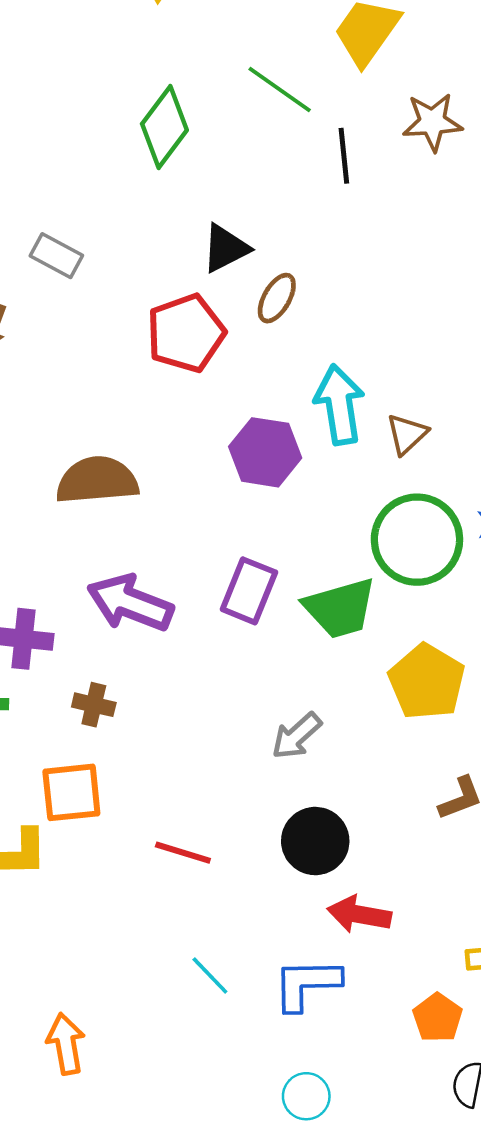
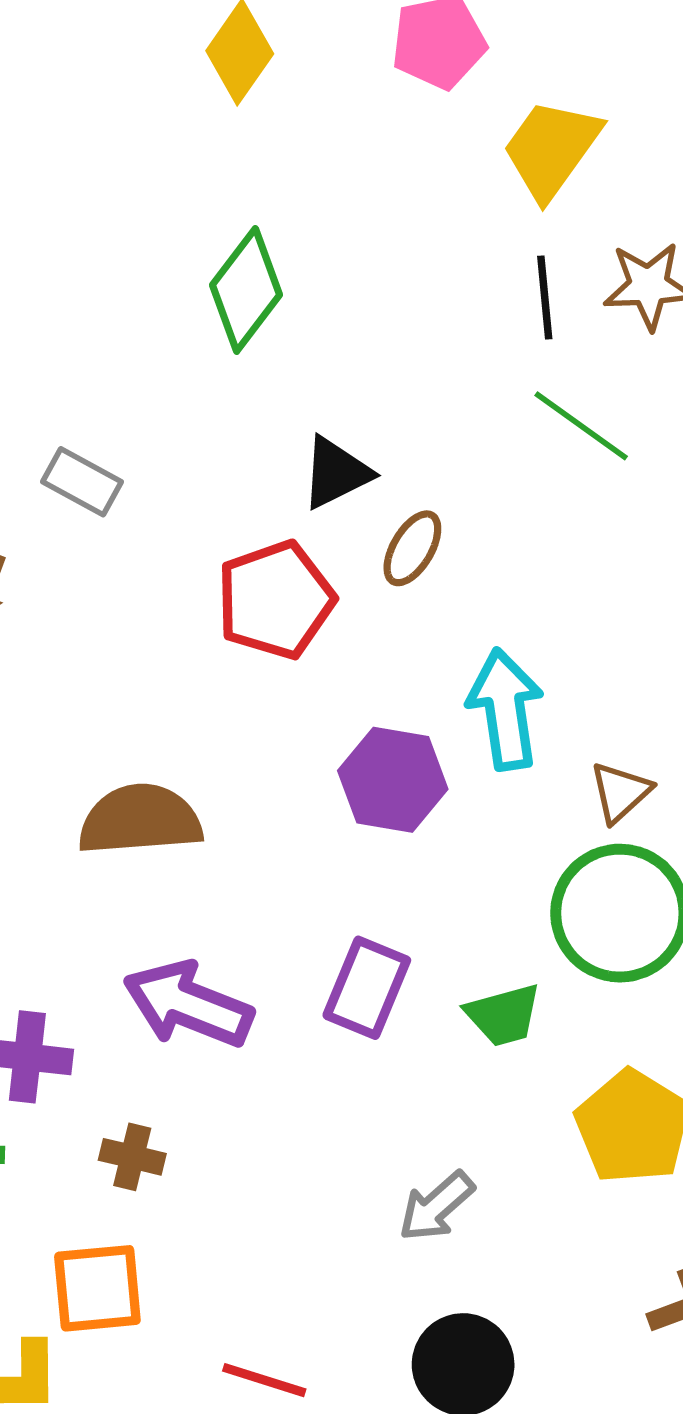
green line: (280, 89) -> (581, 426), moved
black line: (344, 156) -> (545, 298), moved
brown triangle: (407, 434) -> (620, 792), moved
green trapezoid: (340, 608) -> (503, 1015), size x0.7

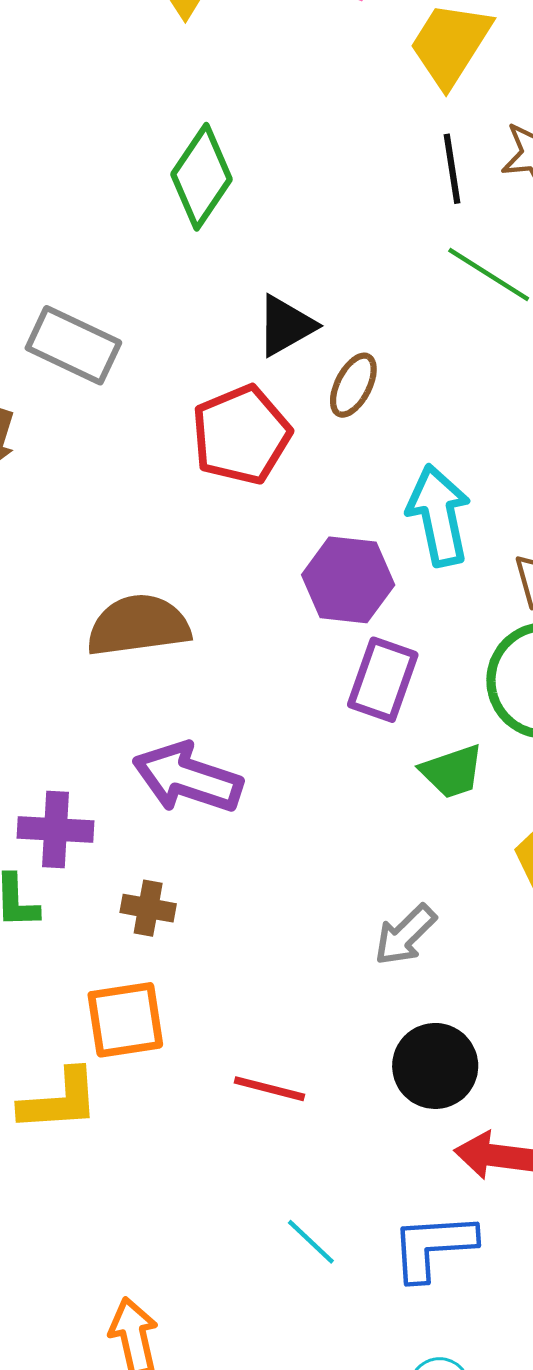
gray rectangle: (82, 482) -> (73, 345), size x1.4
purple rectangle: (367, 988) -> (383, 680), moved

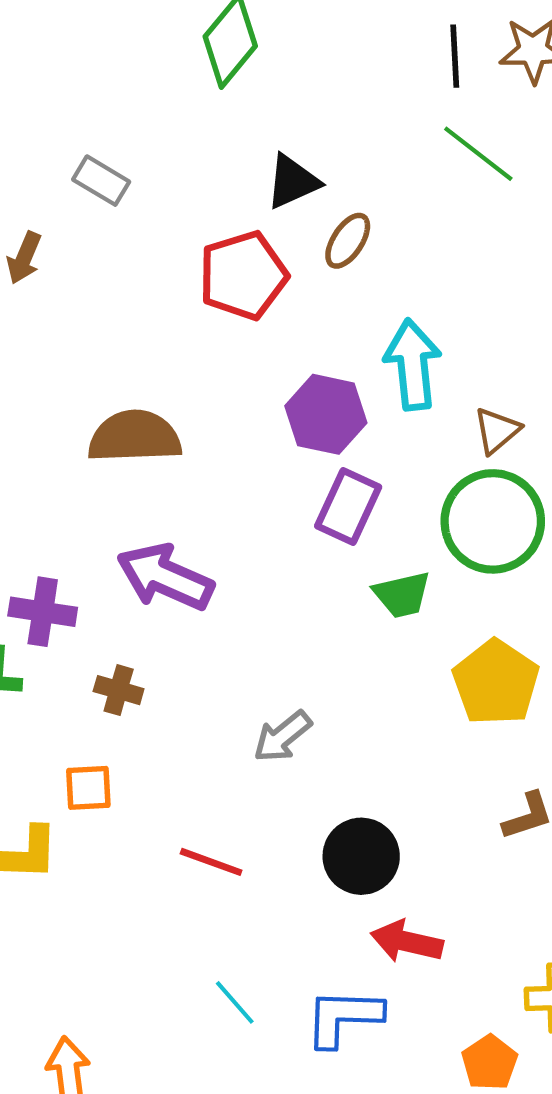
gray rectangle: (73, 345) -> (101, 181), size x0.7
gray arrow: (405, 935) -> (282, 737), moved
orange square: (125, 1020) -> (88, 788), size x0.7

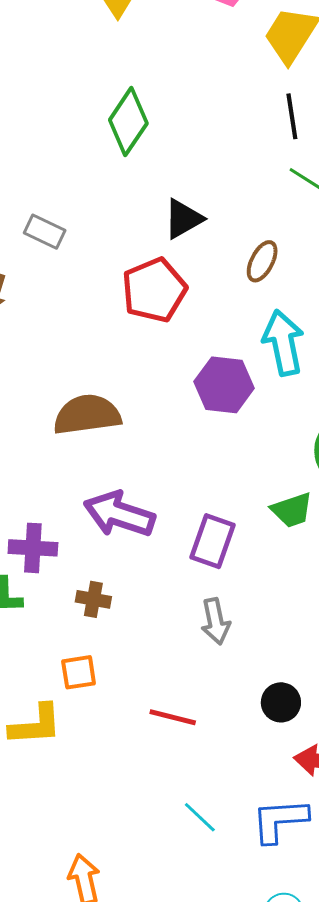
brown ellipse: (348, 241) -> (262, 261), moved
purple rectangle: (348, 507) -> (212, 541), moved
gray arrow: (282, 737) -> (215, 621), turned -57
black circle: (361, 856) -> (281, 702), size x0.7

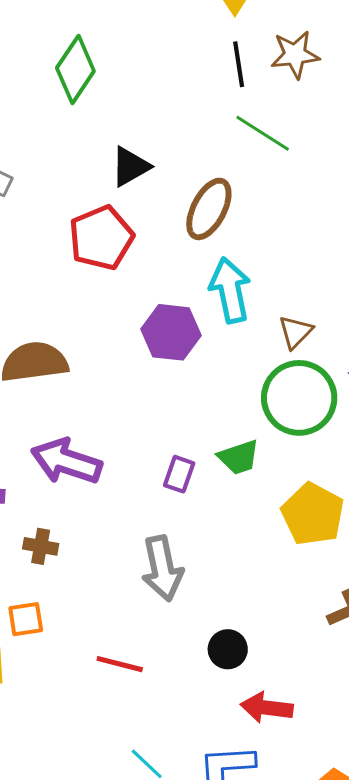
brown ellipse: (262, 261) -> (209, 209), size x1.5
purple rectangle: (212, 541) -> (179, 474), moved, size x0.7
gray arrow: (215, 621) -> (162, 568), size x1.4

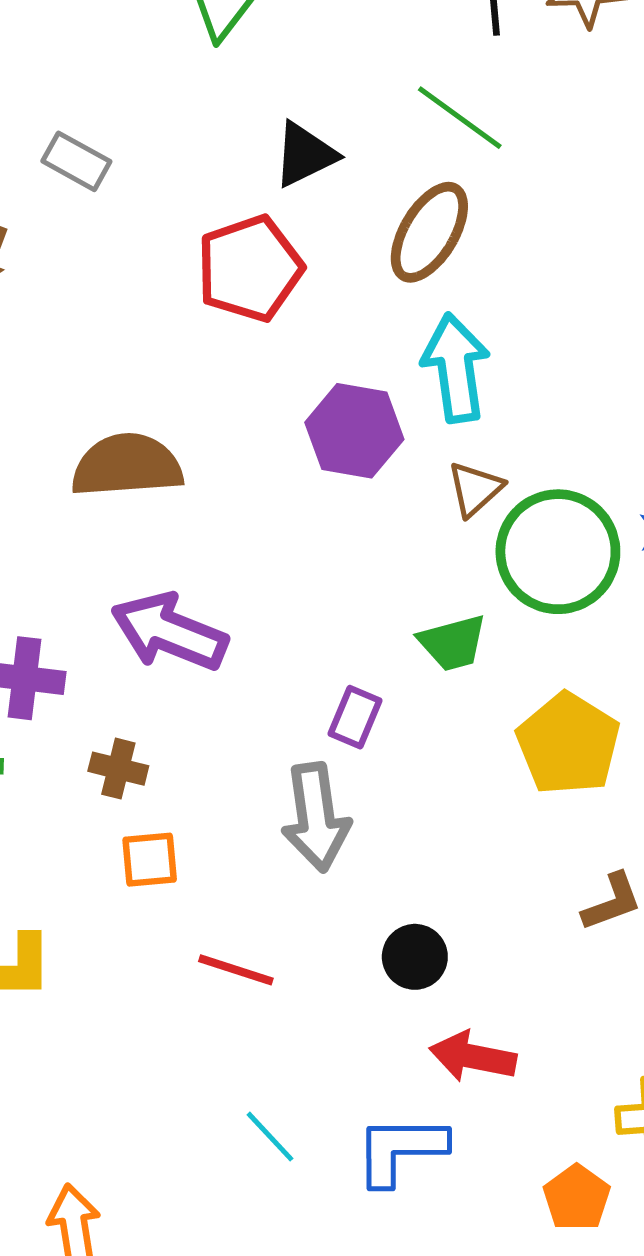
green line: (263, 133) -> (460, 118), moved
brown triangle: (296, 332) -> (475, 489), moved
purple rectangle: (179, 474) -> (355, 717), moved
orange square: (26, 619) -> (150, 860), moved

